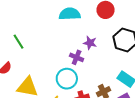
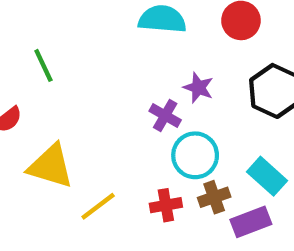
cyan circle: (67, 79) -> (195, 155), moved

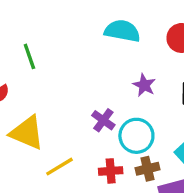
purple cross: (165, 116) -> (103, 120), moved

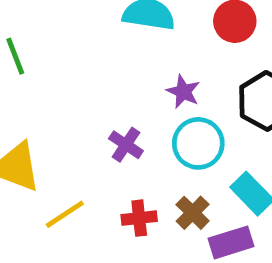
cyan circle: (136, 136) -> (198, 143), moved
brown cross: (148, 169) -> (193, 213), turned -30

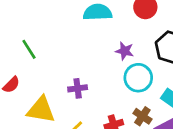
purple cross: (126, 145) -> (78, 88), moved, turned -30

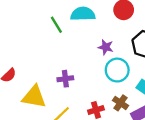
green line: (29, 49) -> (56, 25), moved

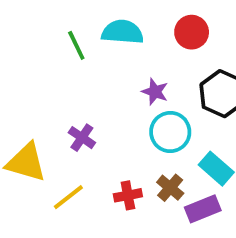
purple cross: (65, 79) -> (82, 138), turned 35

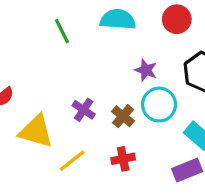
green line: (76, 45) -> (62, 31), moved
brown cross: (170, 188) -> (123, 116), moved

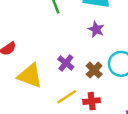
purple star: (146, 70) -> (96, 29), moved
yellow line: (72, 161) -> (67, 97), moved

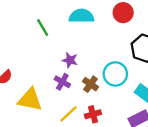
purple star: (96, 29) -> (70, 60), moved

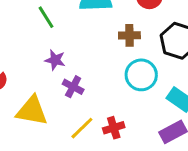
purple star: (70, 60) -> (55, 60), moved
brown cross: (91, 84) -> (129, 35), moved, turned -35

